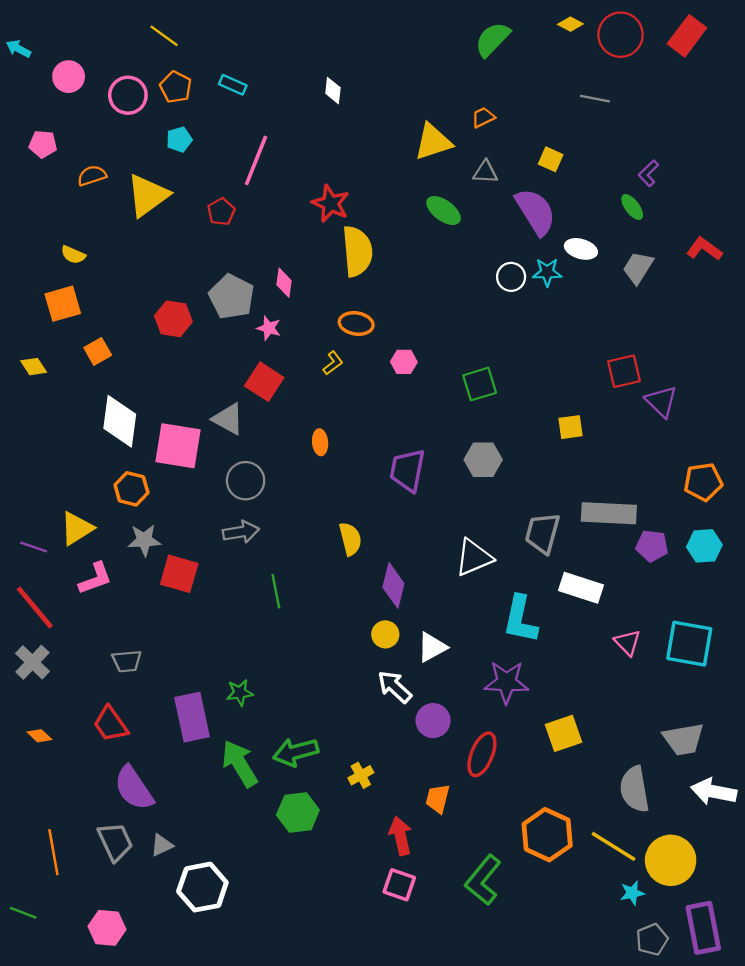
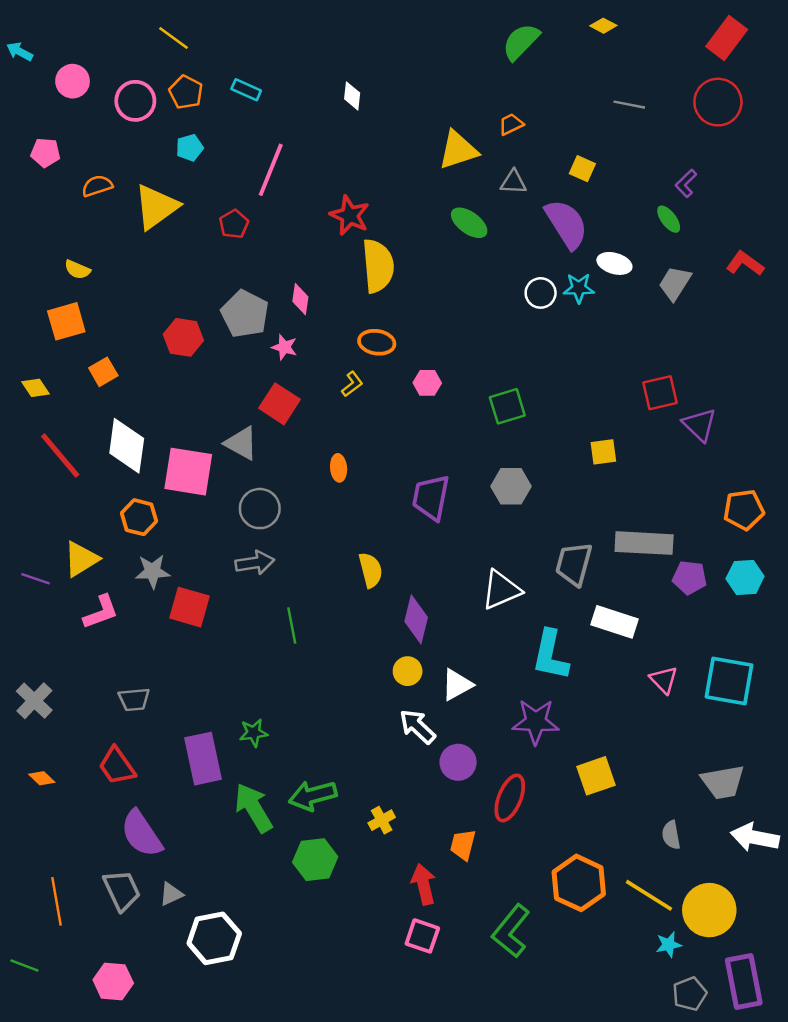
red circle: (621, 35) -> (718, 102), moved
red line: (35, 608) -> (60, 456), moved
gray semicircle: (635, 789) -> (671, 835), size x0.6

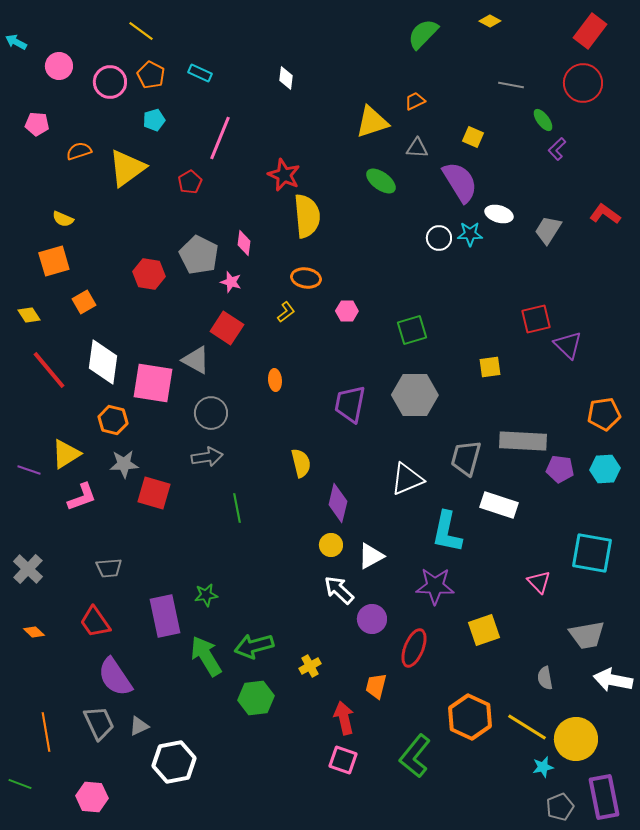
green ellipse: (669, 219) -> (543, 120), moved
gray hexagon: (511, 486) -> (415, 395), size x1.4
pink triangle: (664, 680) -> (539, 582), moved

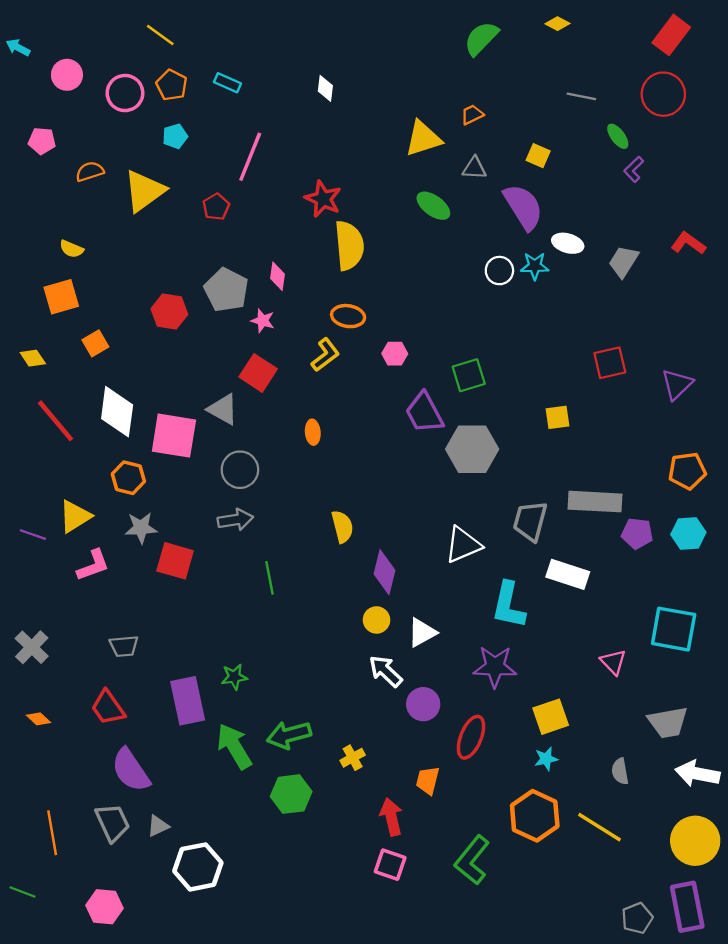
yellow L-shape: (286, 312) -> (325, 355), size x1.4
purple triangle: (568, 345) -> (677, 384), moved, turned 32
purple trapezoid: (350, 404) -> (424, 413), moved, turned -39
yellow circle: (576, 739) -> (695, 841), moved
cyan star: (543, 767) -> (546, 759), moved

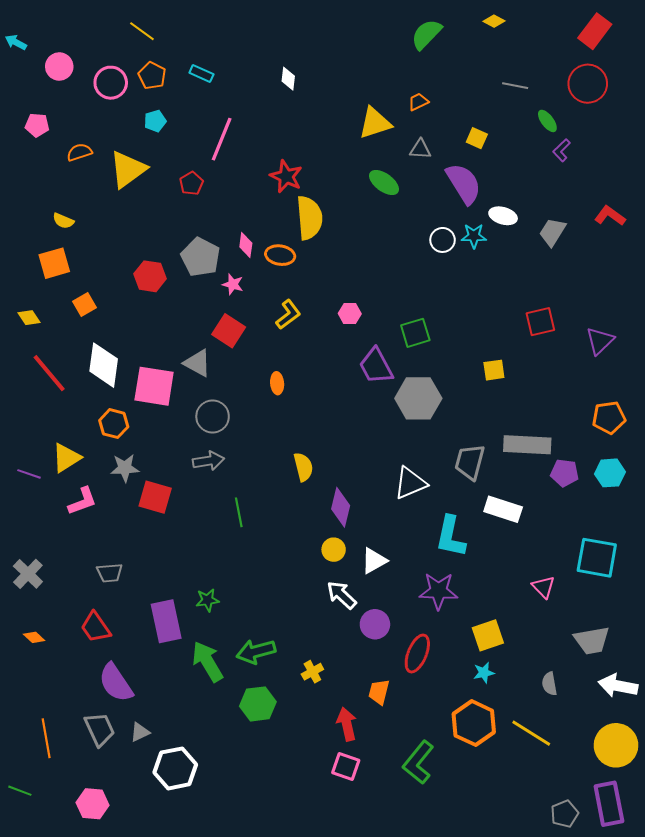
orange ellipse: (348, 316) -> (280, 255), moved

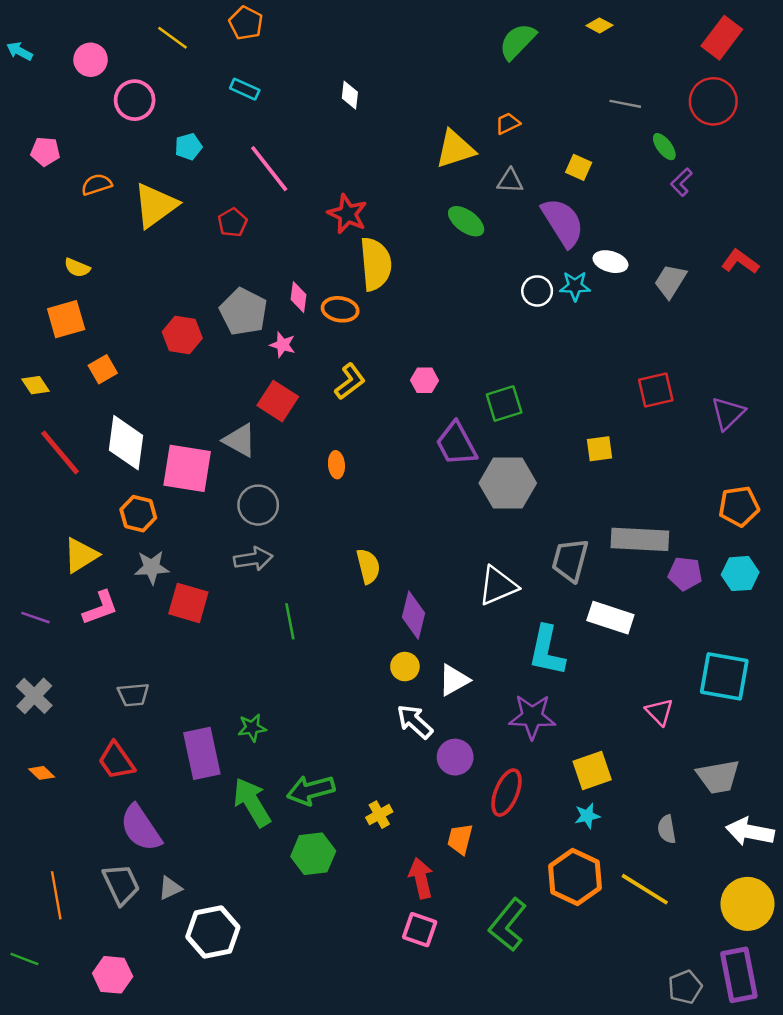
pink circle: (59, 66) -> (91, 60), moved
orange pentagon: (152, 76) -> (246, 23), moved
pink line: (222, 139) -> (269, 169), turned -60
purple line: (29, 474) -> (35, 618), moved

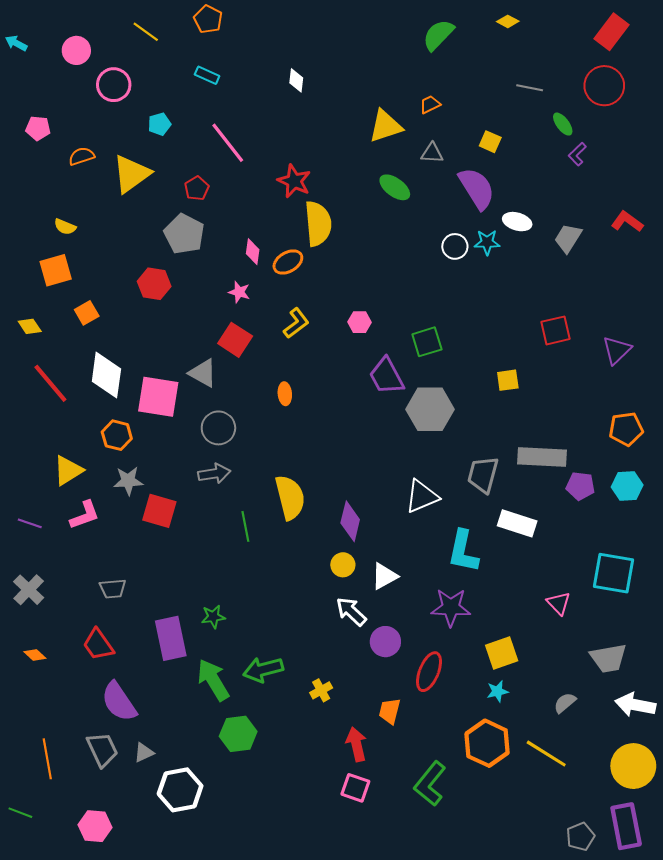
orange ellipse: (340, 309) -> (288, 262), turned -40
gray pentagon: (243, 312) -> (184, 234), moved
yellow semicircle: (368, 566) -> (290, 497), moved, size x1.5
gray semicircle: (667, 829) -> (565, 703), turned 60
green hexagon: (313, 854) -> (238, 734), moved

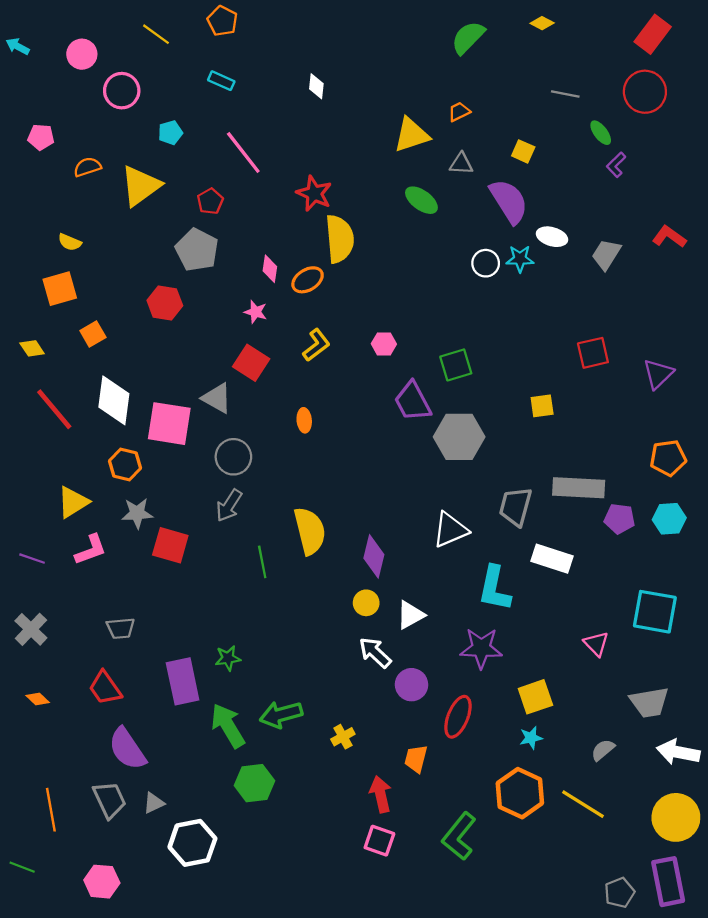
gray arrow: (214, 474) -> (229, 505), turned 132

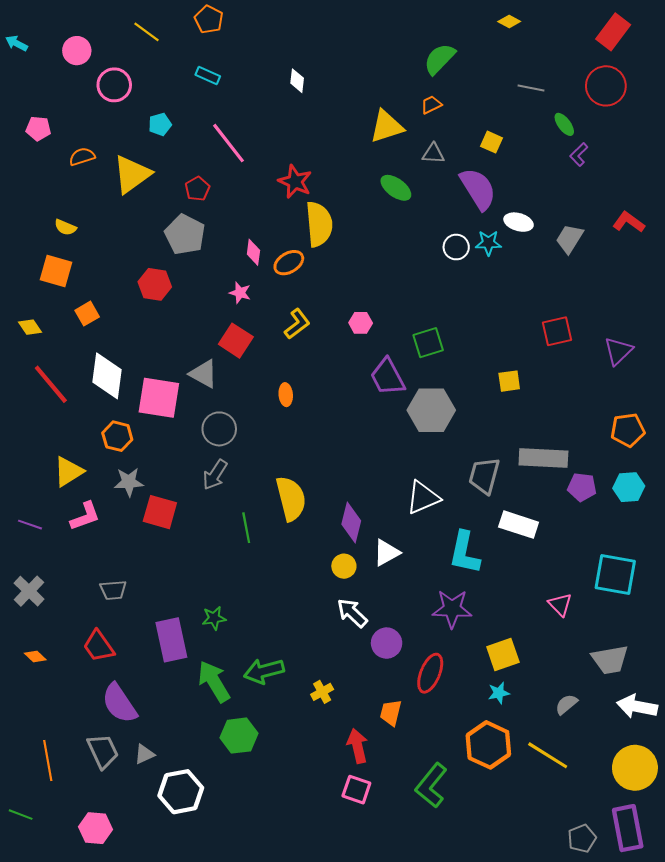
green semicircle: (468, 38) -> (440, 59), moved
orange square: (60, 289) -> (56, 271), turned 32
white triangle: (410, 615) -> (387, 553), moved

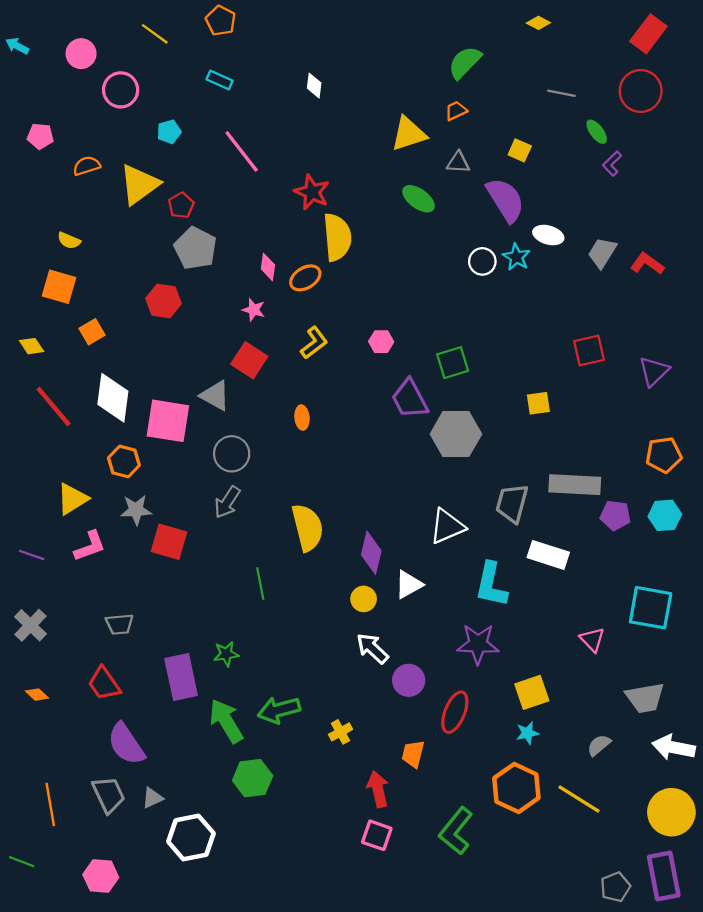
red pentagon: (197, 189) -> (181, 205), moved
red L-shape: (629, 222) -> (647, 264), moved
cyan star: (488, 243) -> (516, 257), turned 30
green line: (246, 528) -> (260, 584), moved

